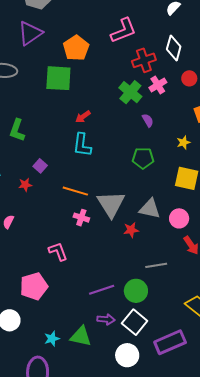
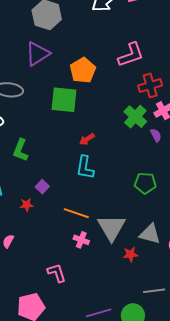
purple semicircle: (148, 120) -> (156, 135), moved

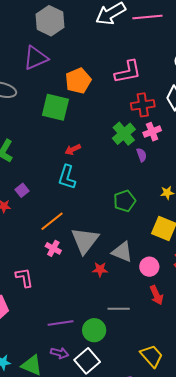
green pentagon: (145, 183) -> (125, 201), turned -30
orange line: (76, 213) -> (52, 221), turned -65

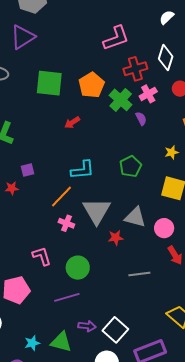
orange pentagon: (78, 81) -> (91, 85), moved
cyan L-shape: (67, 177) -> (83, 170), moved, turned -105
purple square: (22, 190) -> (27, 170), turned 32
purple line: (61, 323) -> (67, 297), moved
green circle: (94, 330) -> (78, 268), moved

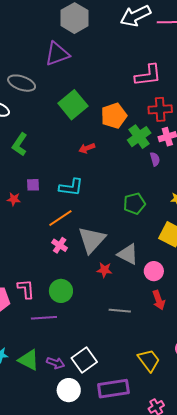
green square: (49, 83) -> (73, 105), turned 32
cyan L-shape: (83, 170) -> (71, 187), moved
pink L-shape: (42, 256) -> (26, 289), moved
purple arrow: (87, 326) -> (56, 363), moved

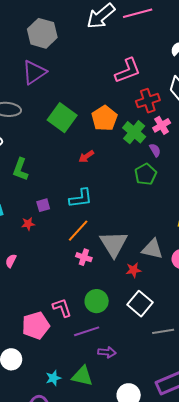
green pentagon: (134, 204) -> (146, 174), moved
gray line: (120, 311) -> (163, 331), moved
white square: (84, 360) -> (140, 304), moved
purple arrow: (56, 363) -> (107, 352), moved

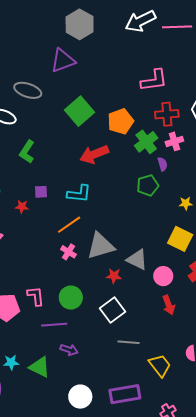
red arrow: (86, 156) -> (94, 154), size x1.8
gray triangle: (114, 244) -> (101, 246), turned 32

